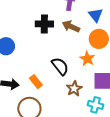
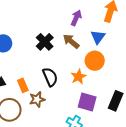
black cross: (44, 24) -> (45, 42), moved, turned 30
brown star: (74, 89) -> (37, 99), moved

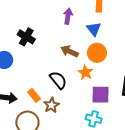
brown arrow: (71, 41) -> (70, 51), moved
black cross: (45, 42) -> (26, 37), moved

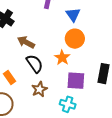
brown arrow: (70, 51) -> (26, 42), moved
brown star: (51, 105) -> (39, 89), moved

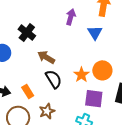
orange circle: (75, 39) -> (102, 70), moved
brown star: (39, 89) -> (47, 111), moved

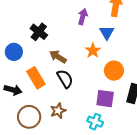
orange star: (81, 75) -> (93, 51), moved
orange rectangle: (28, 91) -> (36, 78), moved, size x1.5

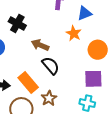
blue triangle: (107, 33) -> (85, 13), turned 49
orange rectangle: (36, 78) -> (28, 82), moved

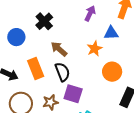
purple square: (93, 79) -> (73, 94), moved
orange rectangle: (28, 82) -> (36, 69), moved

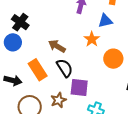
black cross: (44, 21) -> (20, 22), moved

